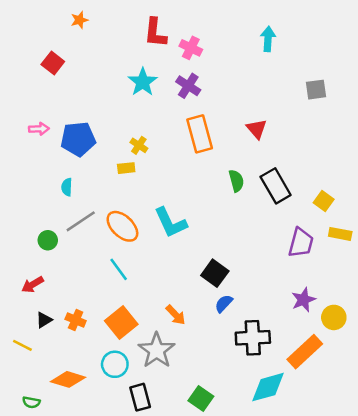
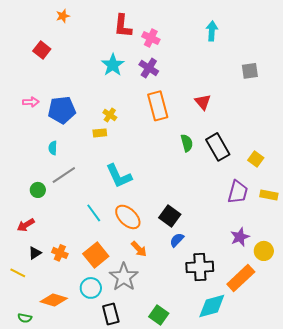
cyan L-shape: (171, 223) -> (119, 176), moved
orange ellipse: (122, 226) -> (128, 217), moved
yellow rectangle: (340, 234) -> (269, 195), moved

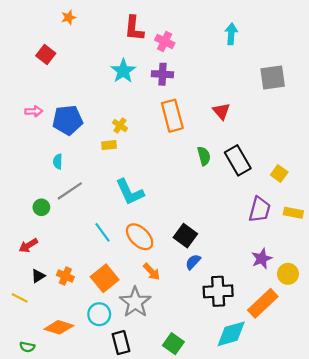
purple cross: (149, 68) -> (162, 74), turned -30
gray square: (250, 71) -> (273, 77), size x1.4

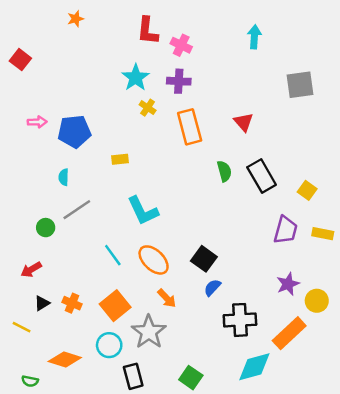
red square: (46, 55) -> (20, 60), moved
yellow cross: (120, 125) -> (148, 108), moved

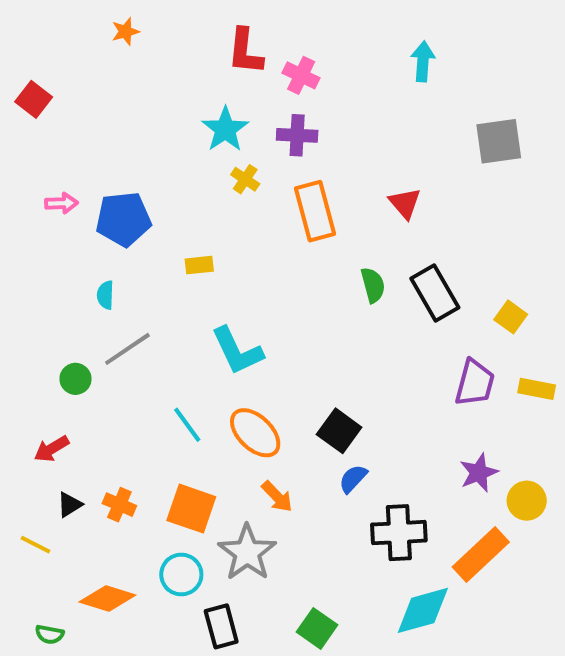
orange square: (115, 306) -> (191, 509), turned -32

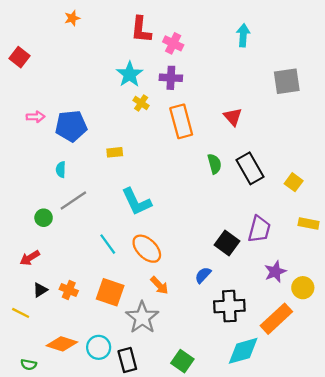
purple trapezoid: (475, 383) -> (259, 229), moved
black square: (339, 431) -> (227, 243), moved
cyan circle: (181, 574) -> (99, 347), moved

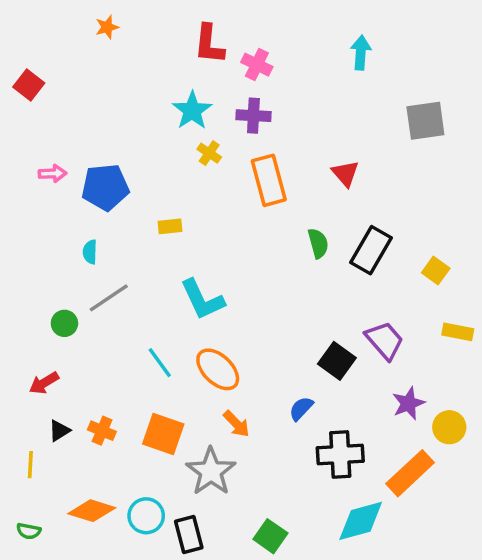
black rectangle: (250, 168) -> (371, 250), turned 60
purple trapezoid: (259, 229) -> (385, 340), turned -56
yellow line: (21, 313) -> (30, 465), turned 66
green semicircle: (29, 365) -> (29, 531), moved

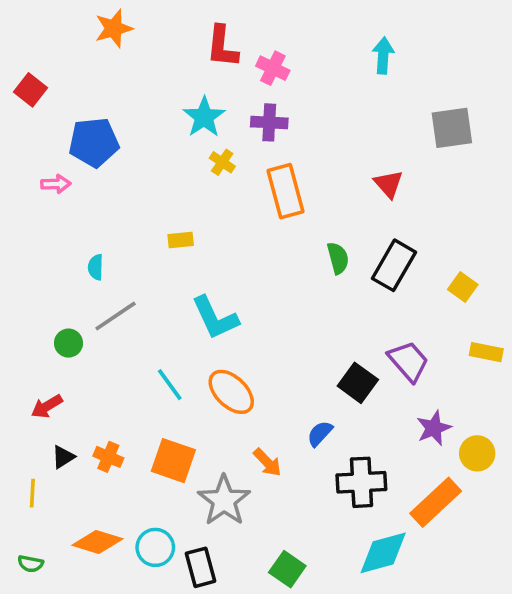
orange star: (107, 27) -> (114, 28), size x1.5
red triangle: (345, 174) -> (389, 184), moved
blue pentagon: (105, 187) -> (94, 142), moved
orange arrow: (236, 424) -> (267, 462), moved

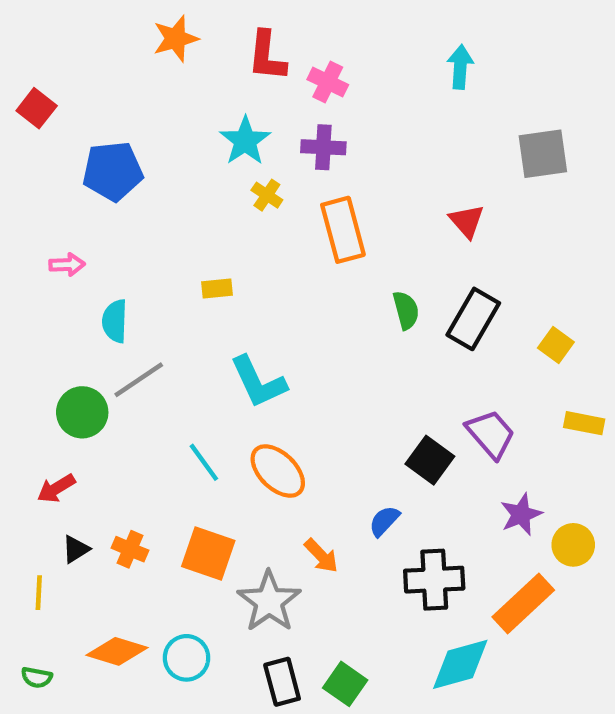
orange star: (114, 28) -> (176, 39), moved
pink arrow: (56, 184) -> (67, 265), moved
cyan semicircle: (96, 267) -> (115, 321), size x1.4
green circle: (68, 343) -> (82, 412), size x1.5
black rectangle: (201, 567) -> (282, 682), moved

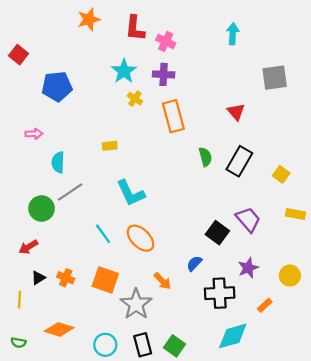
purple star: (521, 514) -> (248, 268), moved
orange rectangle: (523, 604) -> (265, 305), size x0.5
cyan circle: (187, 658) -> (105, 345), moved

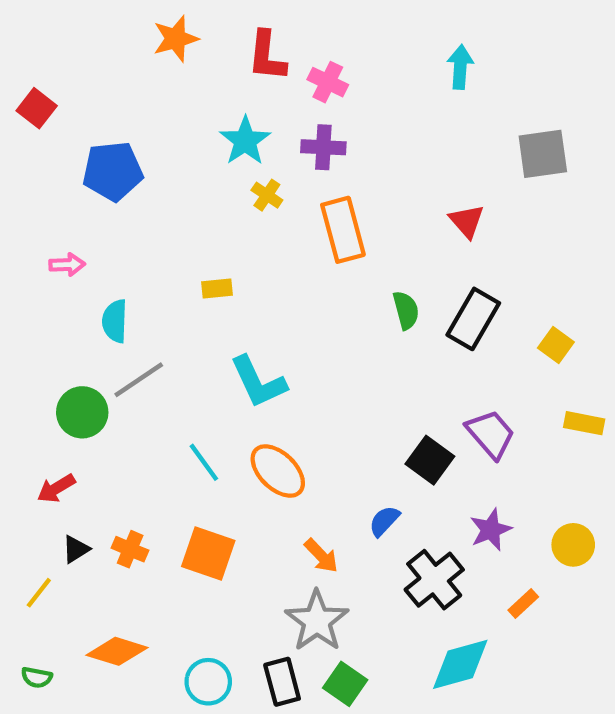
black cross: (220, 293) -> (434, 580), turned -36
yellow line: (20, 300) -> (39, 593), turned 35
gray star: (136, 304) -> (317, 621), moved

